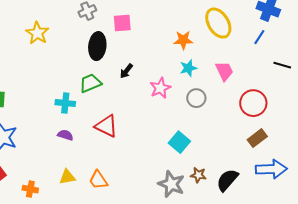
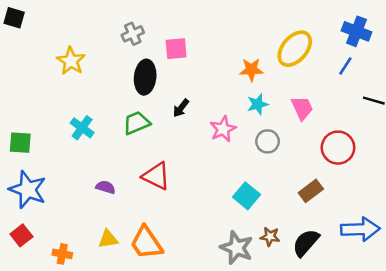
yellow ellipse: (218, 23) -> (295, 49), turned 72
cyan cross: (65, 103) -> (82, 128), moved, turned 30
brown rectangle: (257, 138) -> (311, 191), moved
orange trapezoid: (98, 180) -> (146, 243), size x1.4

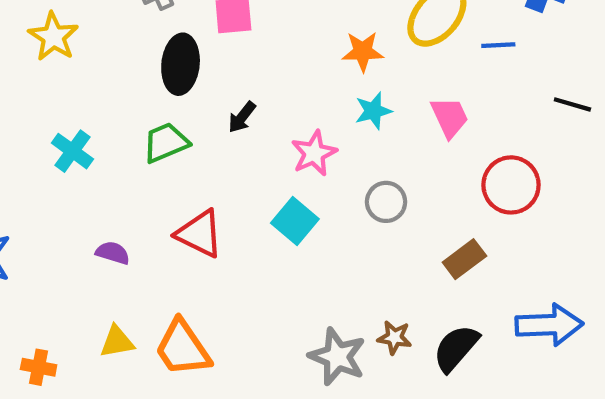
blue line: (345, 66) -> (498, 45), moved, turned 54
gray circle: (268, 141) -> (386, 202), moved
cyan square: (246, 196) -> (295, 221), moved

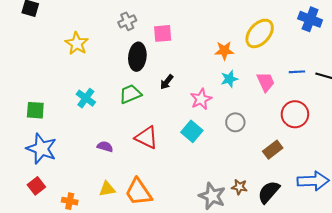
blue line: (498, 45) -> (297, 72), moved

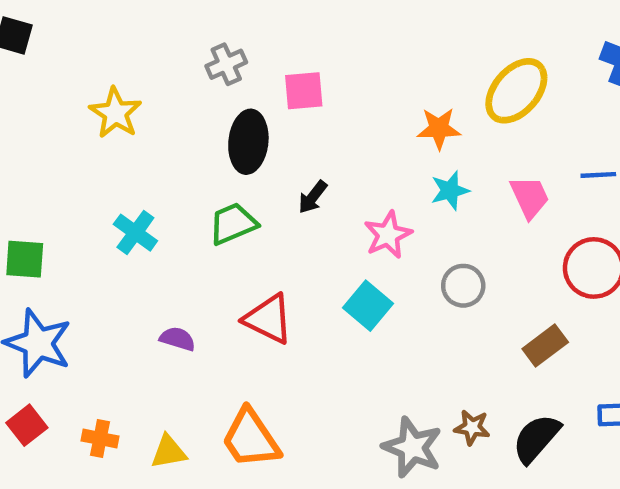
yellow triangle: (107, 189) -> (169, 452), moved
orange cross: (70, 201) -> (100, 439), moved

